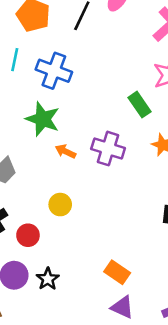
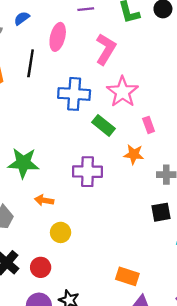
blue cross: (54, 71) -> (74, 94), moved
orange arrow: (65, 151) -> (44, 200), moved

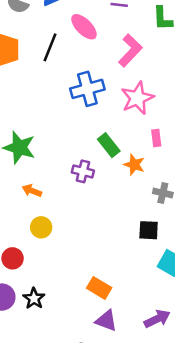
pink ellipse: (58, 37) -> (84, 27), turned -72
blue cross: (74, 94) -> (87, 89), turned -32
green rectangle: (104, 125) -> (109, 145), moved
purple cross: (88, 172) -> (83, 171), size x0.7

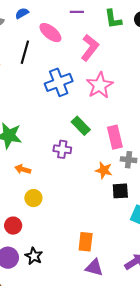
pink rectangle: (156, 138) -> (115, 137), moved, size x1.6
orange star: (134, 165) -> (104, 170), moved
orange rectangle: (99, 288) -> (86, 242), turned 72

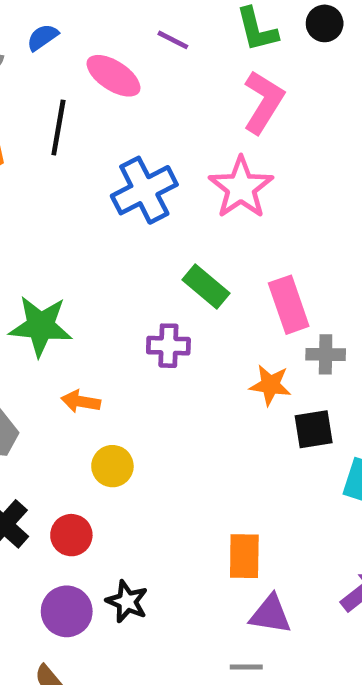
purple line: (77, 12) -> (173, 40), moved, turned 32
pink L-shape: (90, 48) -> (263, 102), moved

